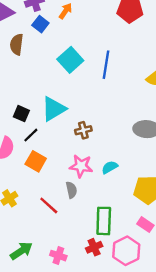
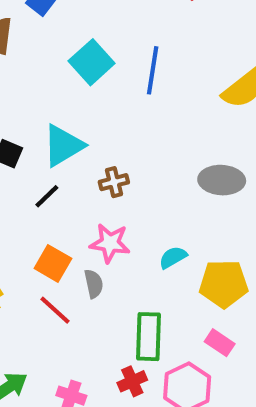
black line: (31, 135) -> (47, 196), moved
orange square: (36, 161) -> (53, 263), moved
cyan semicircle: (110, 167) -> (173, 257), moved

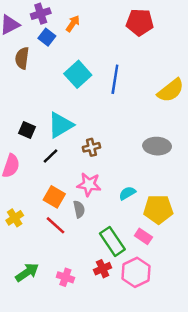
green rectangle: (149, 337) -> (112, 241), turned -36
pink rectangle: (220, 343) -> (143, 236), moved

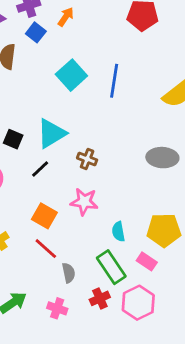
brown cross: (91, 147) -> (87, 159), turned 35
cyan semicircle: (127, 193) -> (118, 232), moved, turned -70
gray semicircle: (79, 209) -> (69, 273), moved

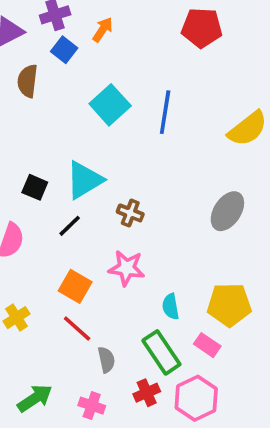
gray ellipse: (162, 158) -> (227, 211), turned -60

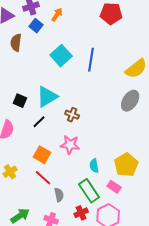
gray ellipse: (227, 211) -> (130, 101), moved
yellow pentagon: (229, 305) -> (126, 165), turned -30

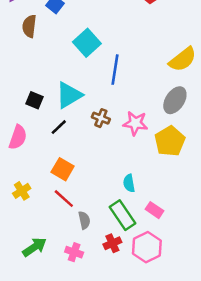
blue line: (91, 60) -> (115, 70), moved
pink star: (70, 145) -> (135, 123), moved
yellow pentagon: (126, 165) -> (170, 141), moved

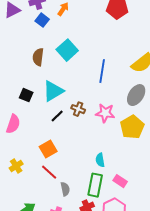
brown semicircle: (29, 26) -> (38, 57), moved
blue line: (115, 70) -> (102, 71), moved
black line: (59, 127) -> (57, 116), moved
orange square: (63, 169) -> (48, 149), turned 30
green rectangle: (123, 215) -> (95, 185), turned 45

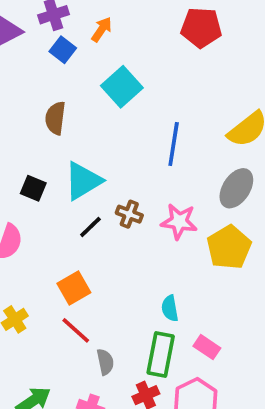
cyan square: (67, 50) -> (122, 87), moved

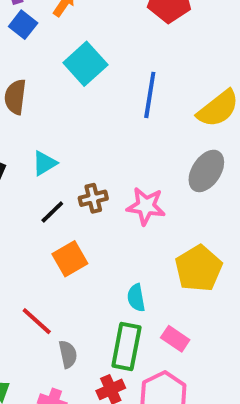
blue line: (174, 144) -> (150, 95), moved
cyan triangle: (83, 181) -> (45, 163), size x0.6
brown cross: (129, 214) -> (93, 198), turned -35
yellow pentagon: (229, 247) -> (199, 268), moved
orange square: (74, 288) -> (70, 259), moved

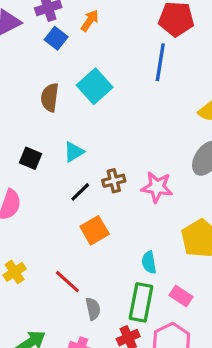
cyan square: (85, 64) -> (95, 86), moved
blue line: (150, 95) -> (160, 62), moved

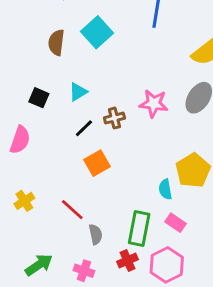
pink star: (157, 187) -> (154, 104), moved
cyan semicircle: (149, 262) -> (165, 189), moved

